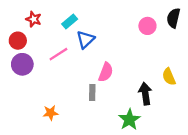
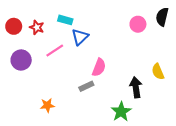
red star: (34, 19) -> (37, 27), moved
cyan rectangle: (70, 21) -> (65, 20), turned 56
red circle: (18, 41) -> (14, 26), moved
gray rectangle: (92, 92) -> (86, 86), turned 64

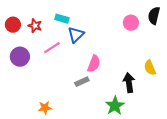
orange star: (47, 105) -> (45, 108), moved

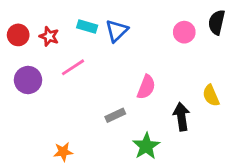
blue triangle: (76, 35) -> (117, 31), moved
pink semicircle: (94, 64) -> (146, 87), moved
green star: (115, 106) -> (146, 146), moved

